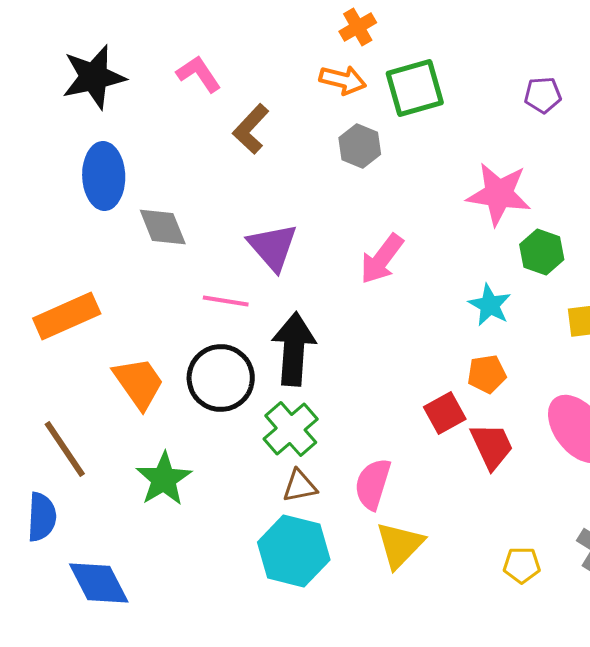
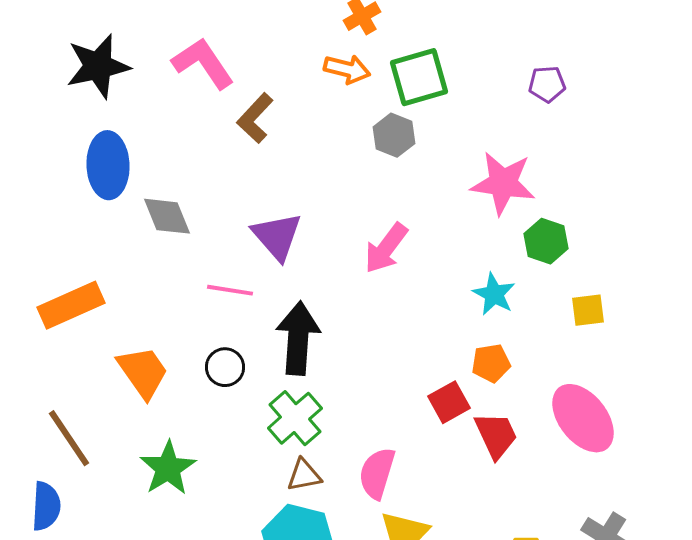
pink L-shape: (199, 74) -> (203, 63), size x1.4
gray hexagon: (360, 146) -> (394, 135), moved
black circle: (221, 378) -> (225, 367), size x0.6

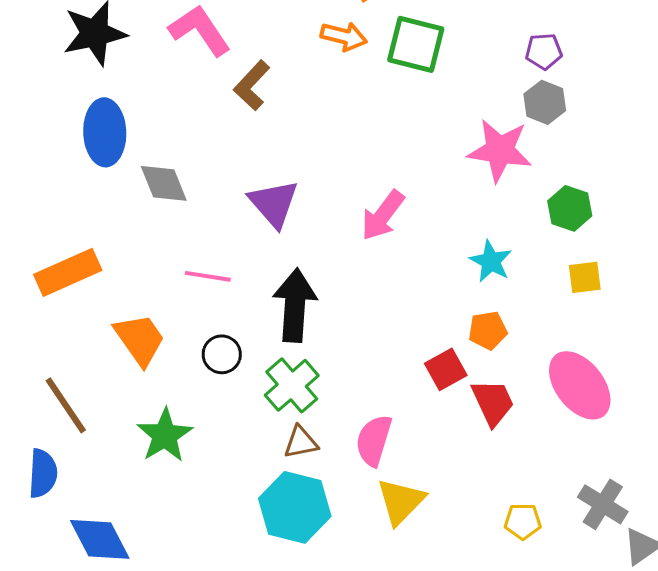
green square: (419, 77) -> (416, 44), turned 30
gray hexagon: (394, 135) -> (545, 102), moved
green hexagon: (546, 241) -> (570, 208), moved
pink line: (230, 290) -> (208, 276), moved
black circle: (225, 367) -> (222, 354), moved

